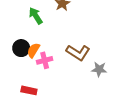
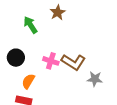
orange semicircle: (33, 50) -> (28, 81), moved
pink cross: (45, 60) -> (51, 61), moved, turned 32

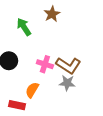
gray star: (95, 79) -> (67, 83), moved
orange semicircle: (28, 81) -> (32, 90), moved

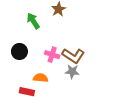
orange semicircle: (32, 90) -> (41, 78), turned 64

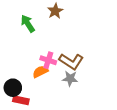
black circle: (19, 51) -> (13, 88), moved
orange semicircle: (41, 78) -> (40, 72), moved, turned -32

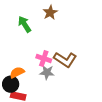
orange semicircle: (40, 72) -> (17, 72), moved
gray star: (70, 79) -> (47, 72), moved

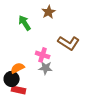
brown L-shape: (65, 60) -> (69, 43), moved

